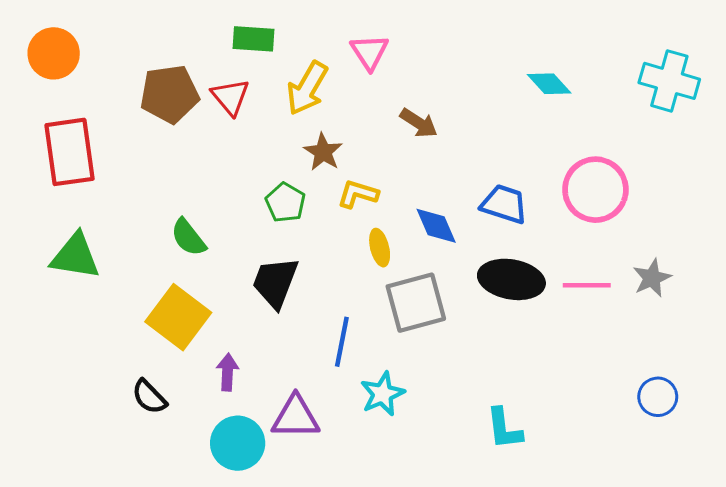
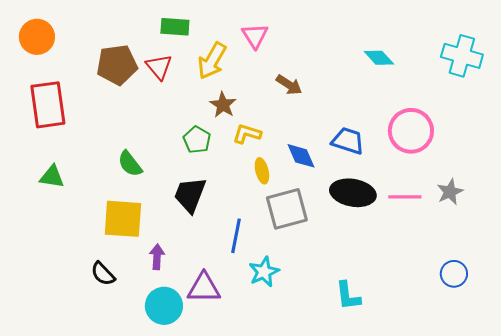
green triangle: (75, 256) -> (52, 177), size x0.7
yellow square: (178, 317) -> (123, 219), turned -33

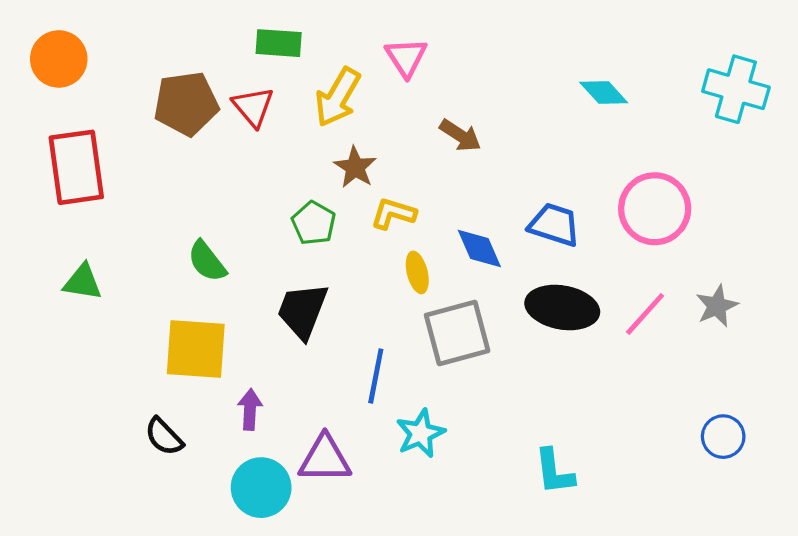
pink line: (405, 197) -> (645, 314), turned -48

